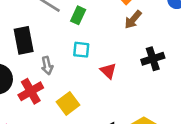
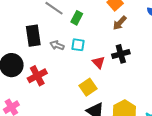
black cross: (153, 59) -> (121, 54), moved
gray arrow: (47, 66) -> (57, 45), moved, turned 120
yellow square: (68, 103) -> (88, 87), moved

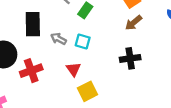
red triangle: (99, 62) -> (73, 69), moved

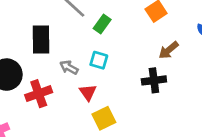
brown arrow: (133, 23) -> (169, 50), moved
gray arrow: (59, 39) -> (69, 67), moved

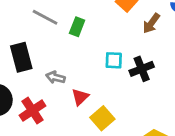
brown arrow: (169, 50) -> (151, 23), moved
cyan square: (99, 60) -> (114, 60), moved
red triangle: (88, 92) -> (80, 97), turned 36

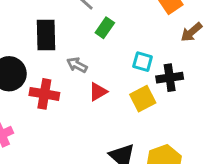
green rectangle: (77, 27) -> (105, 28), moved
red cross: (33, 111) -> (44, 94), turned 30
yellow square: (102, 118) -> (143, 99), moved

